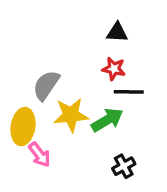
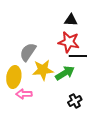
red star: (114, 69) -> (69, 42), size x1.5
pink arrow: (40, 155) -> (24, 94), turned 126

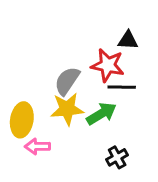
black triangle: (71, 20) -> (128, 40), moved
gray semicircle: (28, 52) -> (67, 81), moved

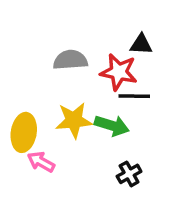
gray semicircle: (67, 81) -> (70, 60), moved, turned 52
green arrow: (101, 114) -> (112, 126), turned 48
pink arrow: (37, 146) -> (41, 162), turned 30

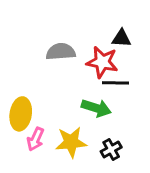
yellow star: (74, 120) -> (71, 142), moved
pink arrow: (41, 162) -> (36, 139), turned -95

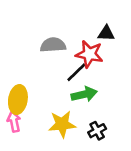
black line: (116, 83) -> (76, 72), moved, turned -45
green arrow: (96, 108) -> (84, 94), turned -30
pink arrow: (36, 139) -> (14, 122), moved, turned 144

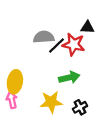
black line: (76, 72) -> (57, 45), moved

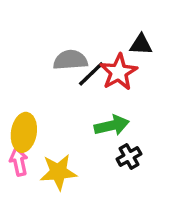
red star: (74, 44) -> (119, 72), turned 30
yellow star: (51, 102) -> (58, 172), moved
black cross: (80, 107) -> (129, 156), moved

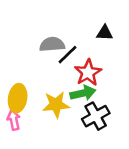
red star: (119, 72) -> (88, 73), moved
black cross: (129, 156) -> (96, 116), size x1.5
yellow star: (58, 172) -> (56, 105), moved

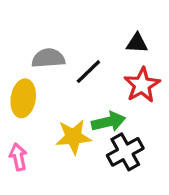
gray semicircle: (52, 44) -> (48, 58), moved
red star: (88, 73) -> (142, 85), moved
yellow ellipse: (18, 98) -> (23, 98), moved

